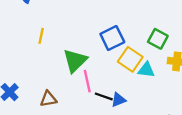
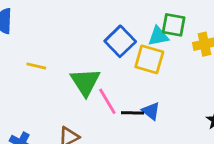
yellow line: (41, 36) -> (36, 66), turned -70
cyan triangle: (146, 70) -> (158, 36), moved
blue triangle: (118, 100) -> (151, 111), turned -42

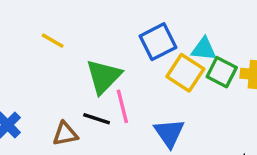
green square: (174, 25) -> (222, 72), moved
blue triangle: (151, 111) -> (169, 133), size x1.4
black line: (133, 113) -> (97, 119), moved

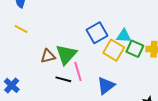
yellow line: (53, 41) -> (21, 29), moved
blue triangle: (169, 133) -> (106, 86), turned 30
brown triangle: (65, 134) -> (48, 56), moved

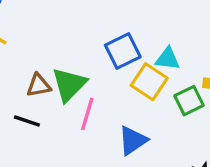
green square: (135, 49) -> (189, 101), moved, turned 36
pink line: (78, 71) -> (87, 114), turned 30
black line: (63, 79) -> (27, 121), moved

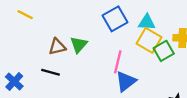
yellow square: (149, 82) -> (149, 40), moved
green triangle: (69, 84) -> (79, 45), size x0.7
pink line: (87, 114) -> (118, 62), moved

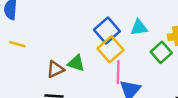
yellow square: (149, 40) -> (110, 49), moved, turned 30
green triangle: (79, 45) -> (76, 63), turned -42

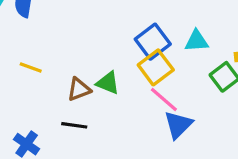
yellow line: (17, 44) -> (31, 67), moved
pink line: (118, 72) -> (164, 99), turned -55

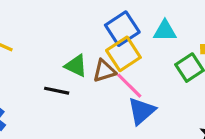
brown triangle: (79, 89) -> (104, 71), moved
black line: (74, 125) -> (57, 91), moved

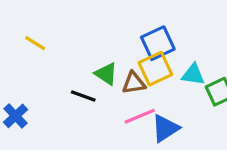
cyan triangle: (165, 31) -> (193, 75), moved
pink line: (129, 86) -> (140, 116), moved, turned -76

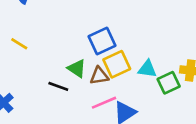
blue square: (158, 43) -> (102, 41), moved

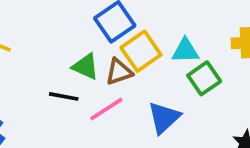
green square: (169, 83) -> (204, 78), moved
pink line: (104, 103) -> (106, 109), moved

